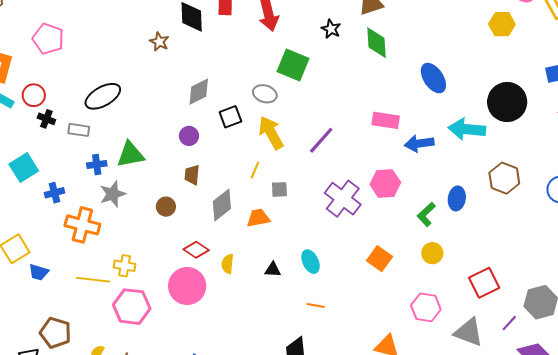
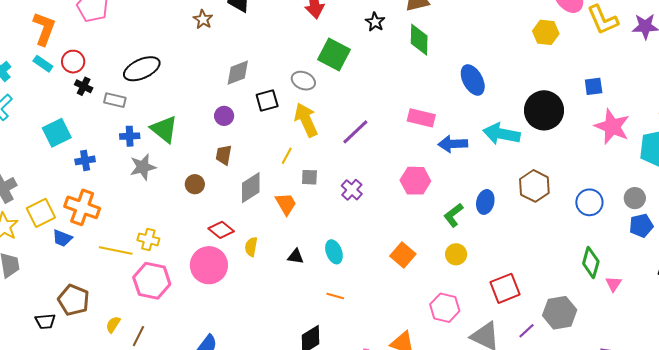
green triangle: (130, 155) -> (164, 129), turned 44
purple cross: (343, 199) -> (352, 190), moved, size x0.6
orange trapezoid: (258, 218) -> (286, 204), turned 65
orange cross: (82, 225) -> (82, 207), moved

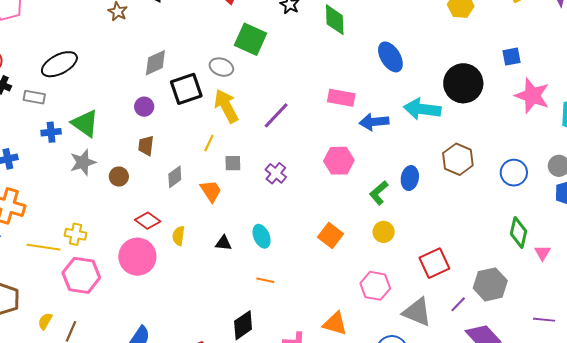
black square: (267, 100) -> (186, 89), size x1.4
gray star: (143, 167) -> (83, 162), moved
gray diamond: (251, 188) -> (175, 177), size x0.7

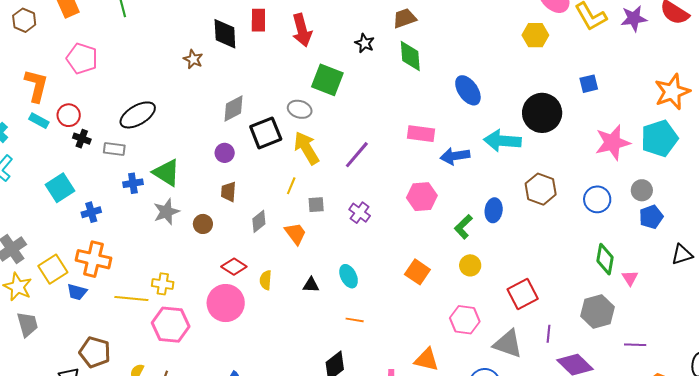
pink star: (532, 96) -> (613, 143), moved, turned -30
gray hexagon: (490, 284) -> (597, 311), moved
purple line: (458, 304) -> (548, 334), turned -36

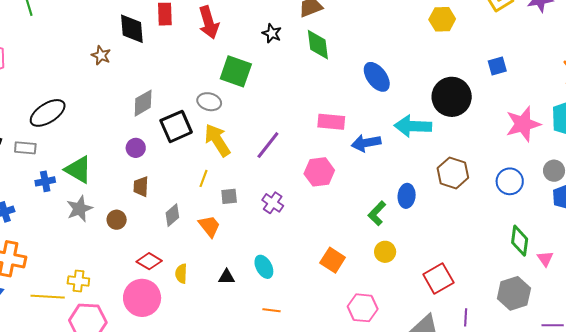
pink hexagon: (422, 197) -> (319, 172), moved
pink hexagon: (465, 320) -> (363, 308), moved

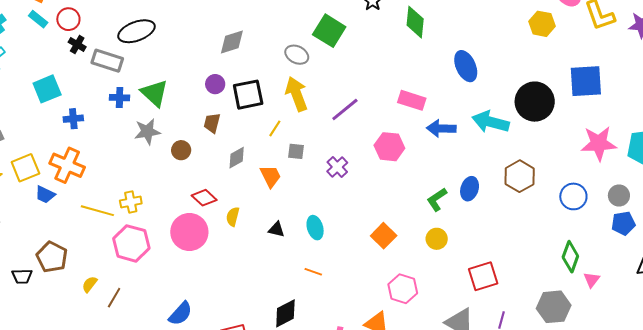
blue square: (497, 66) -> (586, 81), size x1.8
black square: (176, 126) -> (248, 95), moved
gray rectangle: (25, 148) -> (107, 61), size x1.4
yellow cross: (78, 281) -> (131, 202), turned -30

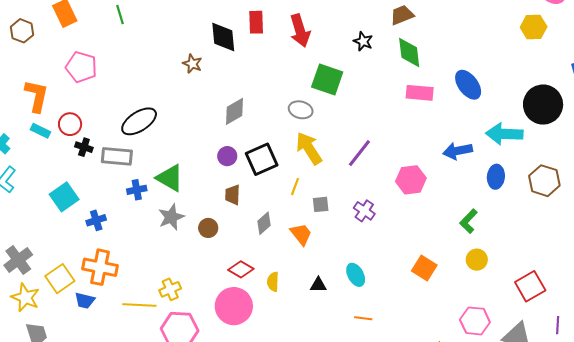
pink rectangle: (412, 100) -> (420, 93), moved
blue ellipse: (470, 189) -> (496, 177), moved
pink hexagon: (403, 289) -> (475, 321), moved

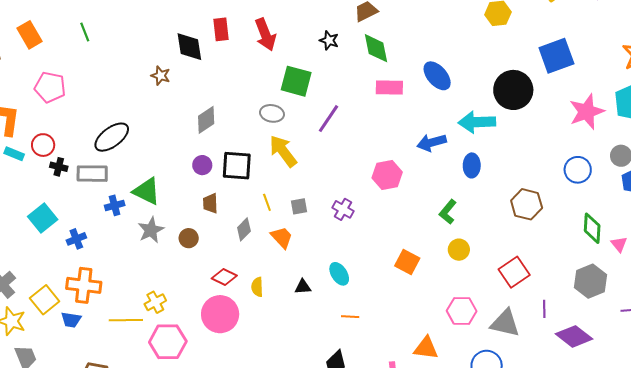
purple line: (359, 153) -> (328, 119), moved
black square: (262, 159) -> (237, 166), turned 32
brown hexagon: (544, 181) -> (527, 204), moved
yellow line: (295, 187) -> (267, 202), moved, turned -36

